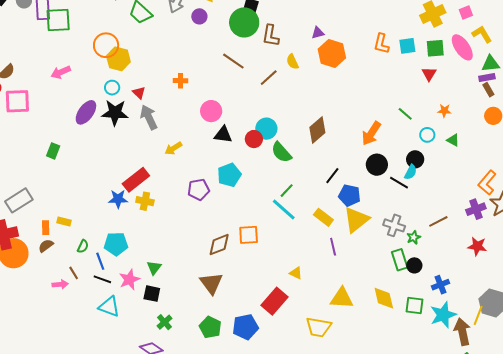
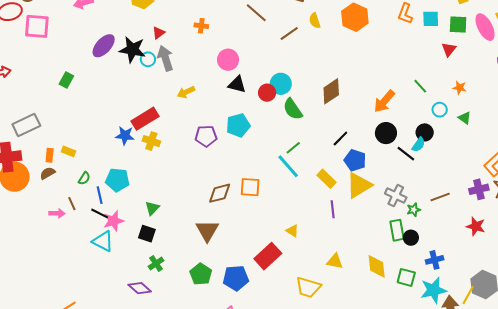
cyan circle: (112, 88) -> (148, 59), moved
red triangle: (139, 93) -> (159, 33), turned 32
pink star: (129, 280) -> (114, 221), moved
yellow triangle: (342, 298) -> (335, 261), size x0.7

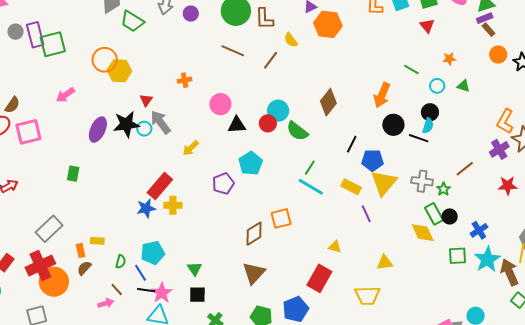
brown triangle: (207, 231) -> (254, 273), turned 30
yellow diamond: (377, 266) -> (423, 233), moved

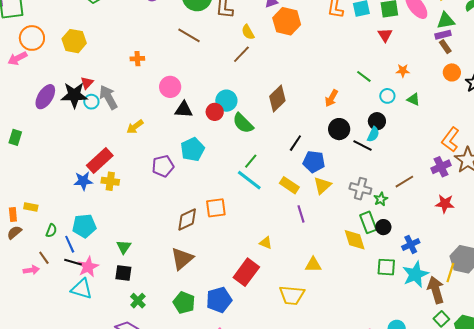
orange circle: (105, 60) -> (32, 38), moved
brown line: (271, 60) -> (241, 54), moved
orange arrow: (382, 95) -> (331, 98), size x0.7
red triangle: (146, 100) -> (87, 83), moved
yellow triangle: (384, 183) -> (322, 185), size x0.7

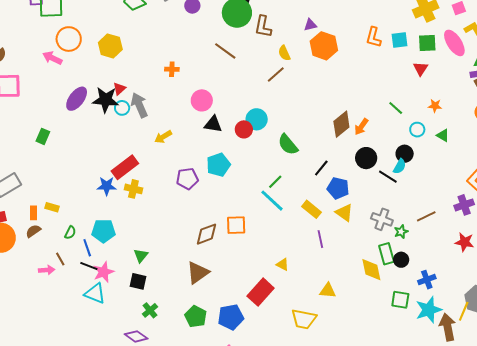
pink arrow: (17, 58) -> (52, 58), turned 48
brown diamond: (277, 98) -> (341, 124), moved
green semicircle: (243, 123) -> (288, 145), moved
yellow triangle: (322, 185) -> (344, 213), turned -48

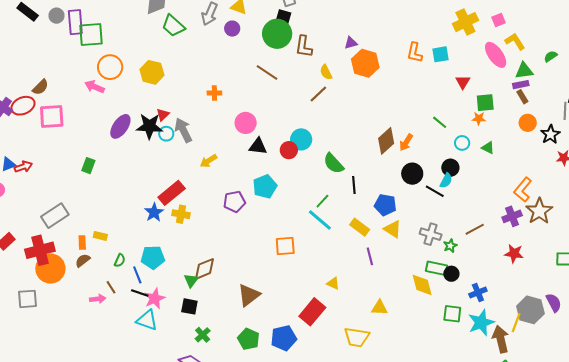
green square: (427, 43) -> (485, 103), moved
black line: (321, 168) -> (354, 185), moved, turned -42
blue star: (107, 186) -> (154, 212), turned -30
brown diamond: (206, 234) -> (204, 269), moved
green rectangle: (387, 254) -> (437, 268), turned -60

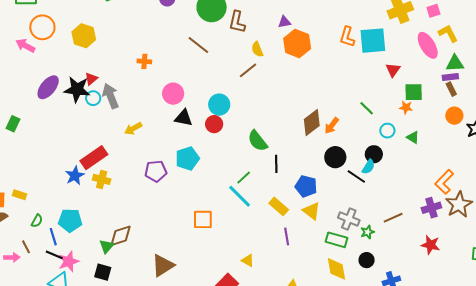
cyan square: (441, 54) -> (373, 41), size x1.6
cyan circle: (301, 139) -> (219, 105), moved
green rectangle: (437, 268) -> (337, 240), moved

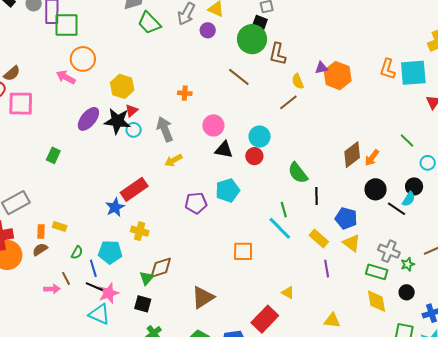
purple triangle: (284, 22) -> (321, 68), moved
yellow hexagon: (84, 36) -> (122, 86), moved
gray arrow: (111, 96) -> (165, 129), moved
green line: (244, 178) -> (284, 210), turned -63
yellow cross: (102, 179) -> (140, 231), moved

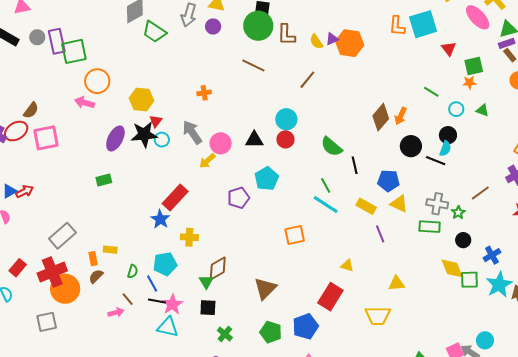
yellow semicircle: (298, 81) -> (316, 42), moved
pink circle: (213, 125) -> (221, 143), moved
green rectangle: (53, 155) -> (104, 180), moved, turned 63
yellow diamond: (376, 301) -> (452, 268), moved

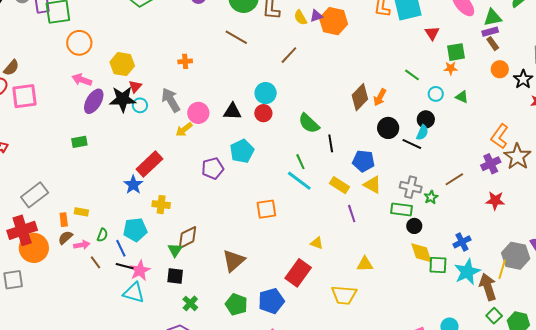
pink arrow: (84, 103) -> (82, 80), moved
black circle: (463, 240) -> (414, 226), moved
pink arrow: (116, 312) -> (82, 245), moved

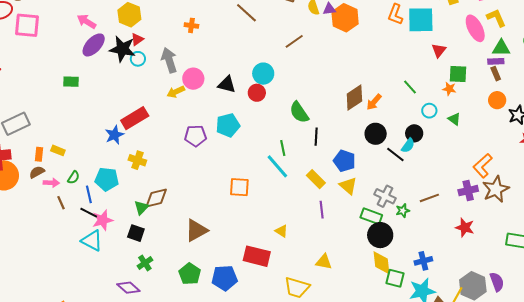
black circle: (414, 226) -> (380, 235), size x1.6
red rectangle: (298, 273) -> (257, 256), turned 56

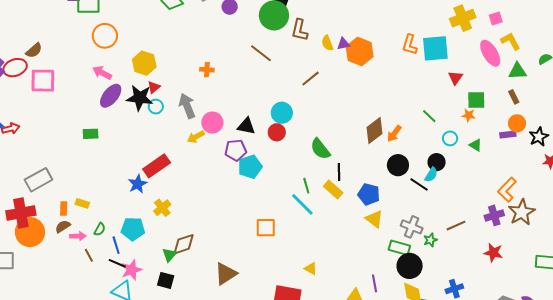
purple rectangle: (496, 61) -> (508, 134), moved
purple pentagon: (196, 136) -> (236, 150), moved
yellow cross: (137, 160) -> (162, 208), turned 36
yellow rectangle: (316, 179) -> (333, 190), moved
purple line: (322, 210) -> (374, 283), moved

